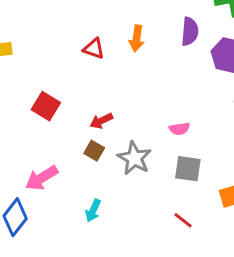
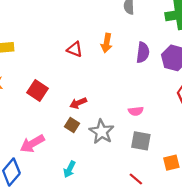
purple semicircle: (190, 31) -> (143, 52), moved

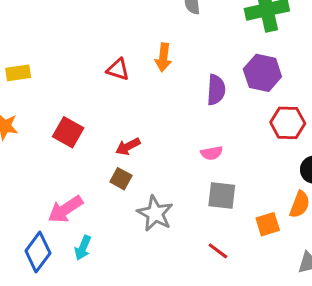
purple semicircle: (143, 52) -> (216, 90), moved
gray star: (102, 132) -> (155, 213), moved
cyan arrow: (69, 169) -> (83, 248), moved

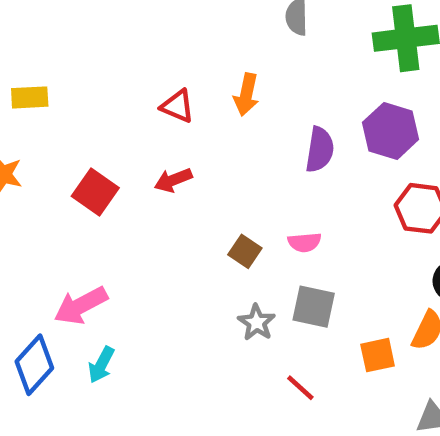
red arrow: (128, 147) -> (173, 180), moved
brown square: (121, 179) -> (245, 251), moved
gray star: (155, 213) -> (257, 322), moved, size x0.7

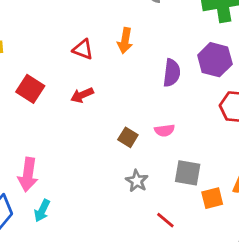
red square: (95, 192) -> (30, 89), moved
pink arrow: (81, 305) -> (28, 175), turned -52
gray square: (314, 307) -> (188, 173), moved

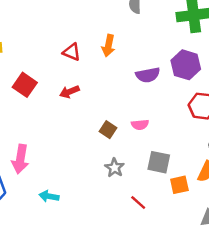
purple semicircle: (172, 73) -> (148, 75), turned 70
cyan arrow: (42, 211) -> (49, 196), moved, turned 72

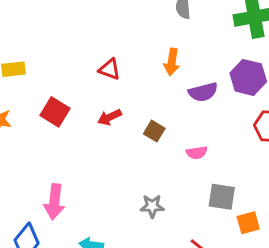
orange arrow: (108, 46) -> (172, 62), moved
brown square: (108, 130) -> (154, 131), moved
gray star: (115, 168) -> (152, 206), moved, turned -30

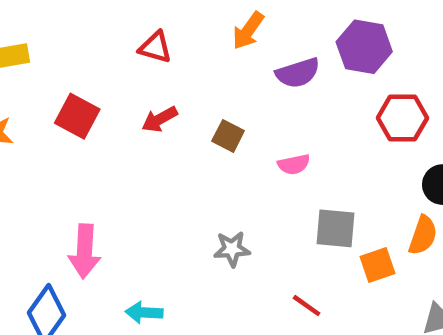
orange arrow: (172, 62) -> (248, 31), turned 30

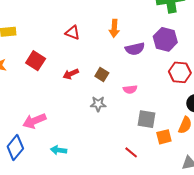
orange arrow: (248, 31) -> (114, 28), turned -36
red arrow: (160, 119) -> (71, 74), moved
gray star: (232, 249) -> (98, 104), moved
pink arrow: (85, 251) -> (34, 121), turned 60

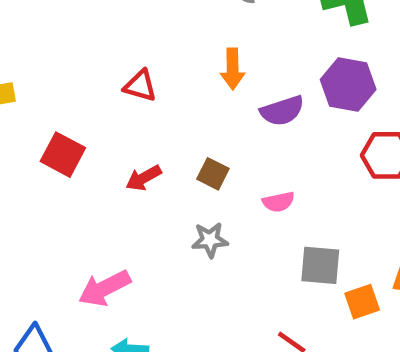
pink arrow: (34, 121) -> (104, 288), moved

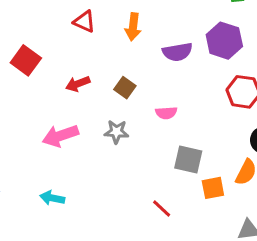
orange arrow: (233, 69) -> (133, 27), moved
pink arrow: (104, 288) -> (60, 136), moved

